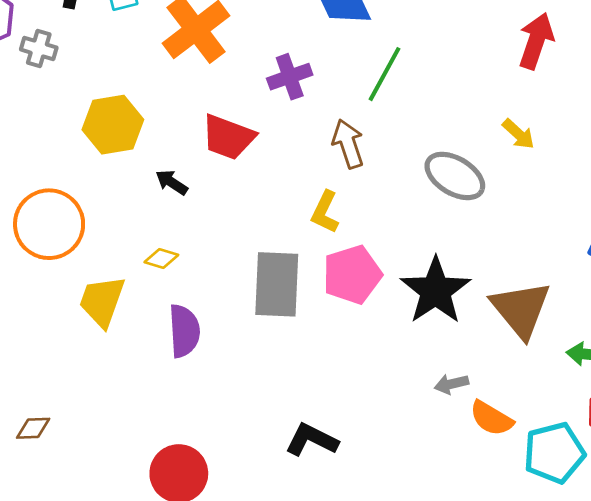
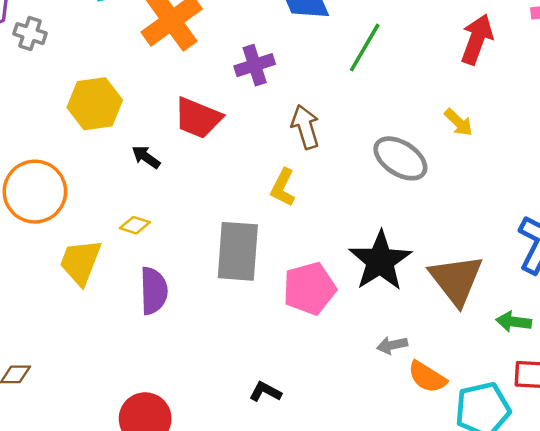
green line: (384, 74) -> (365, 47), moved
pink pentagon: (352, 275) -> (309, 288), moved
black L-shape: (312, 440) -> (265, 392), size x0.7

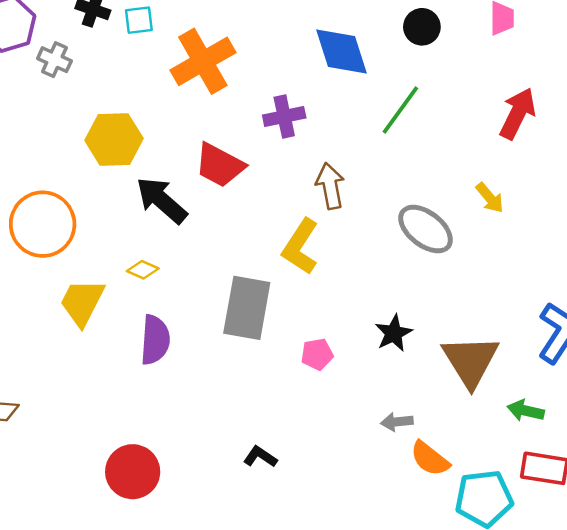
black arrow: (146, 157) -> (162, 200), size x1.8
yellow L-shape: (283, 188) -> (300, 247), size x1.4
black star: (380, 261) -> (394, 333), size x0.6
pink pentagon: (309, 288) -> (317, 354), size x0.6

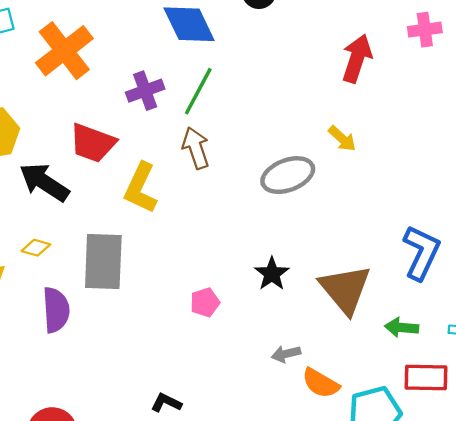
green line: (400, 110) -> (198, 91), moved
gray ellipse: (426, 229) -> (288, 175), turned -51
yellow L-shape: (300, 247) -> (141, 188), moved
gray rectangle: (247, 308) -> (103, 262), moved

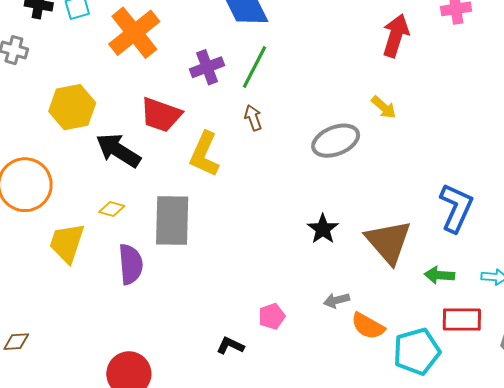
brown arrow: (196, 148) -> (253, 118), size x0.7
pink pentagon: (205, 302) -> (272, 316), moved

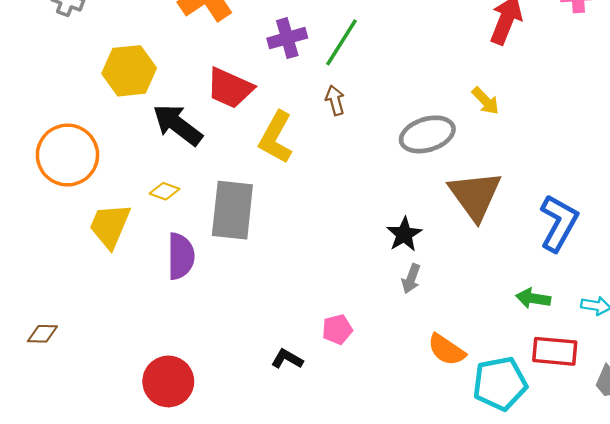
brown triangle: (388, 242) -> (475, 195), moved
gray arrow: (337, 300) -> (411, 279), moved, turned -60

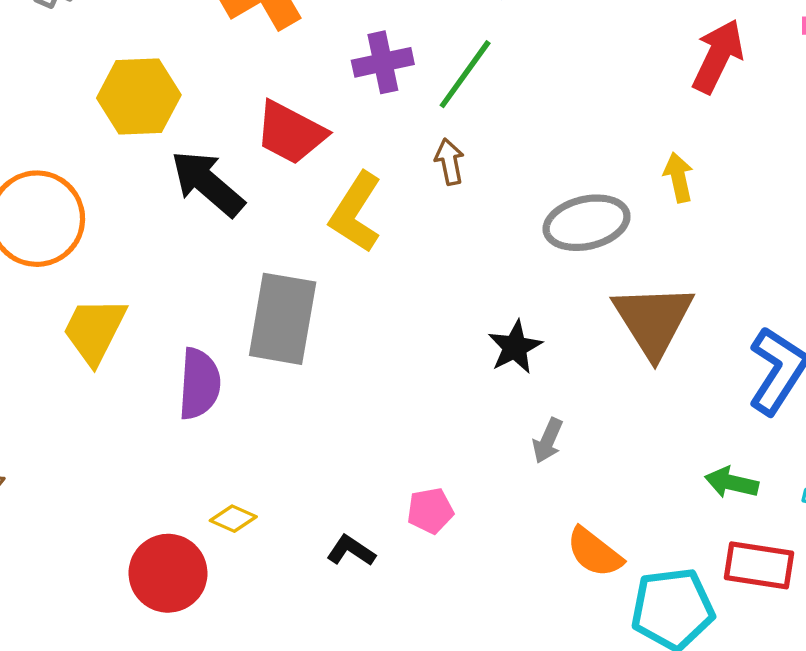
yellow arrow: (486, 101) -> (679, 177), turned -152
yellow diamond: (165, 191) -> (233, 519), moved
black star: (404, 234) -> (515, 347), moved

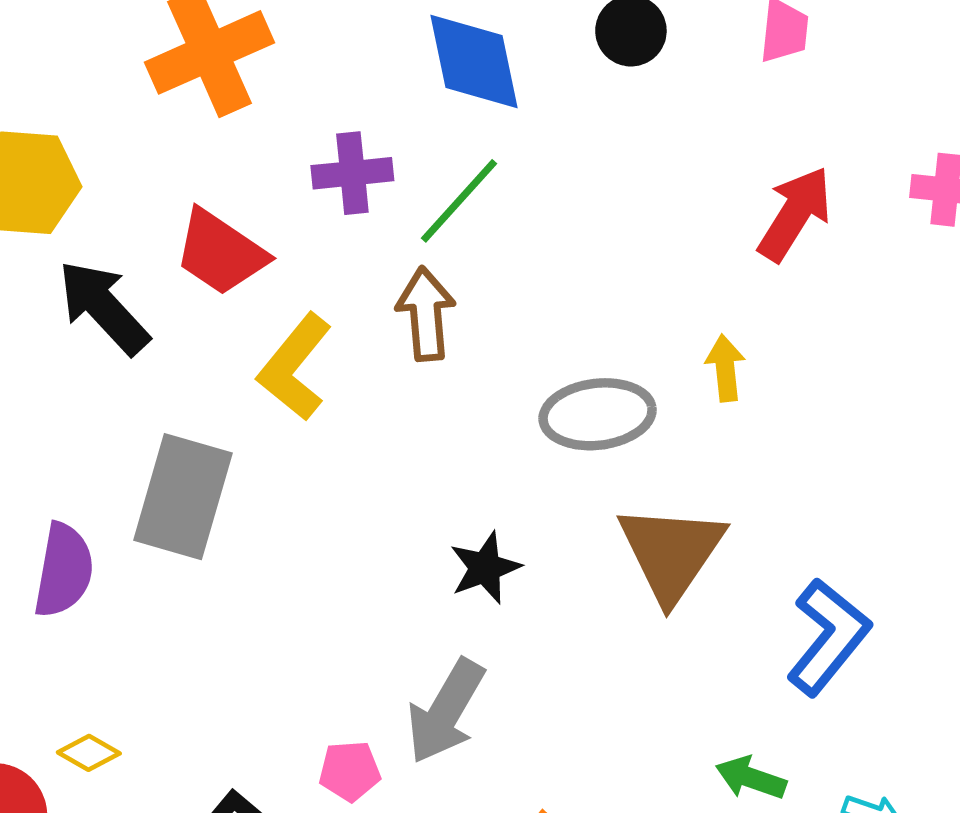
brown arrow: (450, 162) -> (426, 314), size x1.5
gray arrow: (548, 441) -> (446, 711), moved, size x1.8

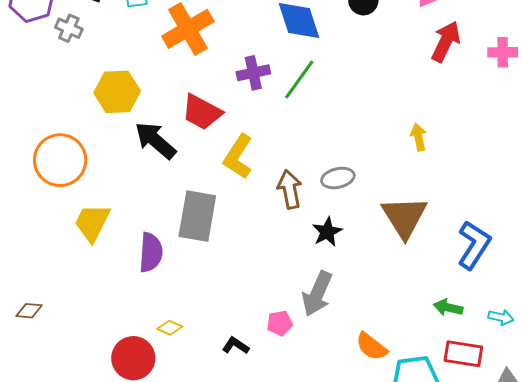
red arrow: (795, 214) -> (446, 42), moved
brown arrow: (426, 314) -> (290, 189), moved
gray ellipse: (598, 414) -> (338, 178), moved, size x0.7

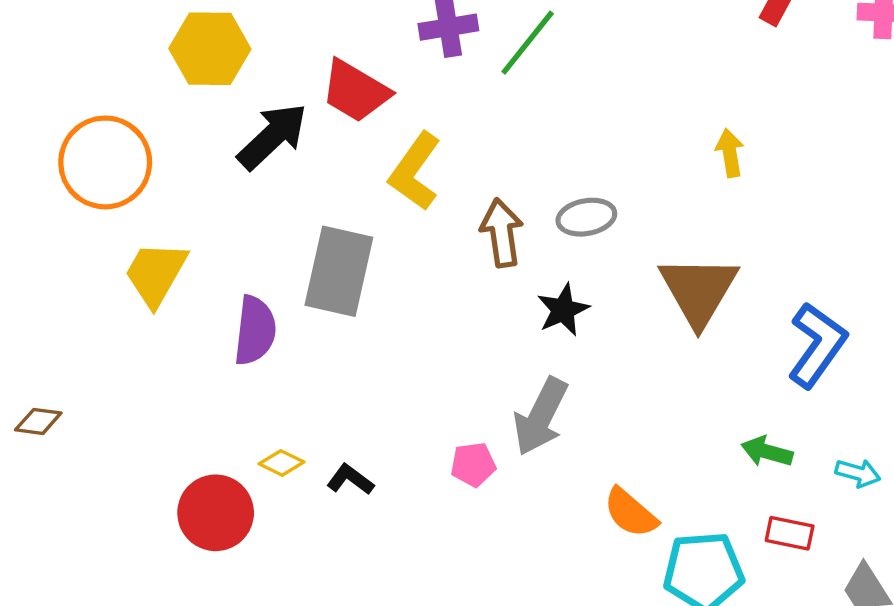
black arrow: (155, 140) -> (272, 136), turned 93
black L-shape: (236, 346) -> (350, 479), moved
red rectangle: (463, 354) -> (790, 533), size x0.7

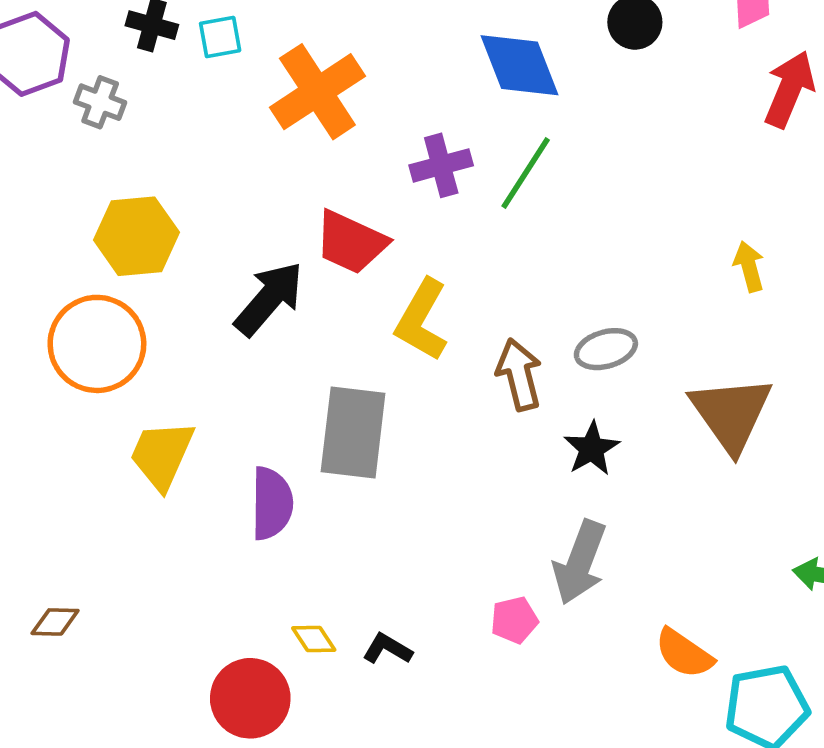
yellow hexagon: (210, 49) -> (137, 236), moved
yellow diamond: (282, 463) -> (314, 639), turned 36

